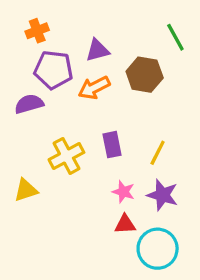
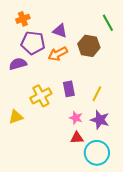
purple triangle: (97, 50) -> (60, 31), turned 35

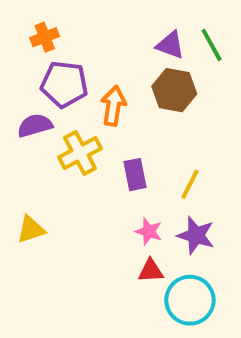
purple triangle: (60, 31) -> (170, 45), moved
orange arrow: (58, 54) -> (113, 106), turned 126
yellow cross: (41, 96) -> (80, 153), moved

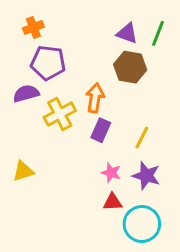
green line: (212, 45) -> (158, 33), turned 50
orange arrow: (113, 106) -> (95, 98), moved
purple rectangle: (135, 175) -> (101, 130), turned 35

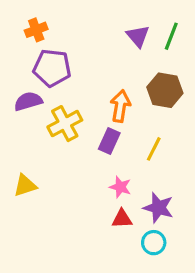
purple triangle: (127, 33) -> (138, 36), turned 30
brown hexagon: (130, 67) -> (165, 90), moved
orange arrow: (95, 98) -> (120, 106), moved
purple star: (146, 176) -> (158, 208), moved
cyan circle: (142, 224) -> (154, 243), size x0.6

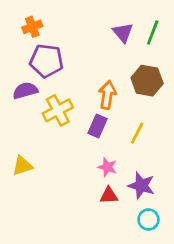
cyan circle: (154, 243) -> (148, 220), moved

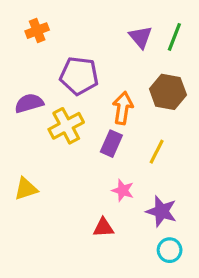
purple pentagon: (46, 61) -> (79, 76), moved
red triangle: (109, 195) -> (103, 228), moved

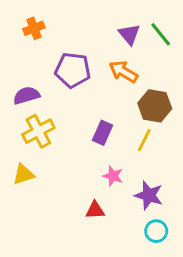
green line: (174, 37) -> (161, 34), turned -60
brown hexagon: (168, 92) -> (155, 106), moved
orange arrow: (123, 108) -> (123, 72), moved, turned -68
yellow cross: (66, 126) -> (38, 131), moved

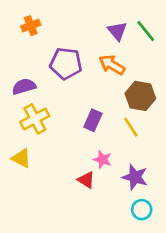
yellow line: (144, 140) -> (131, 127), turned -60
yellow triangle: (23, 174) -> (21, 158), turned 45
red triangle: (95, 210) -> (86, 180), moved, turned 36

